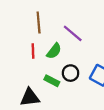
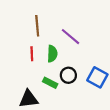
green semicircle: (54, 51) -> (52, 54), turned -35

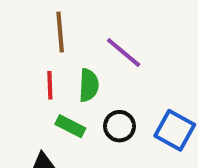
green rectangle: (50, 83) -> (70, 126), moved

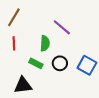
brown line: (60, 32) -> (14, 17), moved, turned 36
red line: (50, 85) -> (14, 43), moved

